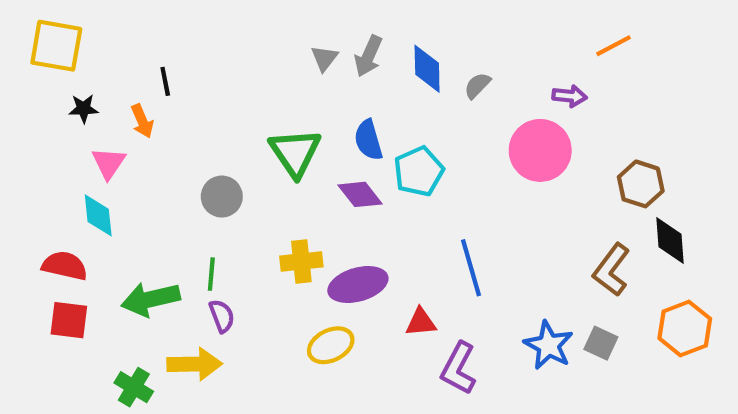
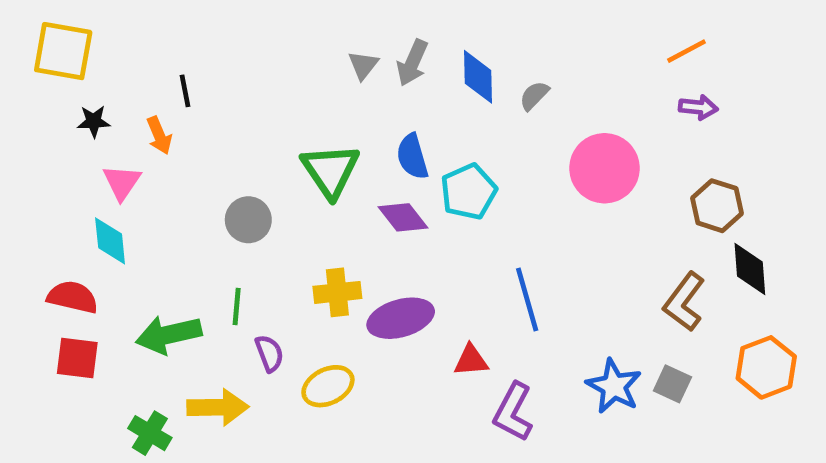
purple arrow: (570, 96) -> (698, 107), moved
purple semicircle: (222, 316) -> (269, 353), moved
yellow ellipse: (331, 345) -> (328, 386), moved

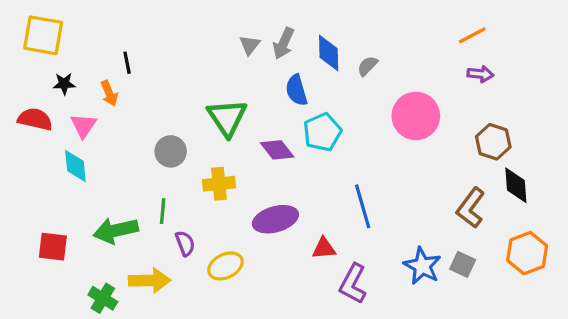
blue semicircle: (412, 157) -> (296, 90), moved
yellow cross: (337, 292) -> (219, 184), moved
red semicircle: (73, 297) -> (35, 119), moved

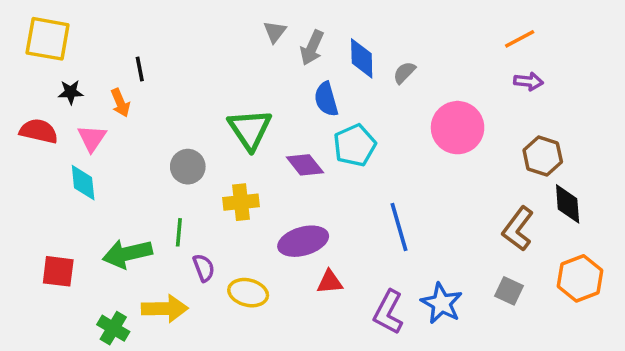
gray triangle: (250, 45) -> (275, 32), moved
red triangle: (324, 248) -> (330, 282), moved
yellow ellipse: (225, 266) -> (248, 293), turned 40
blue star: (422, 266) -> (442, 303), moved

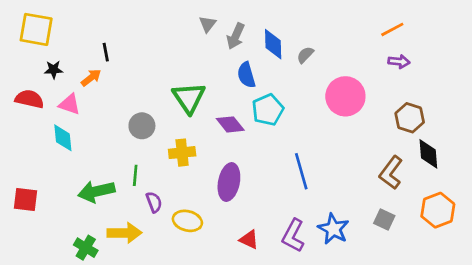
orange arrow: (120, 103) -> (91, 78), turned -105
pink triangle: (92, 138) -> (70, 104), turned -45
purple ellipse: (303, 241) -> (229, 182), turned -63
red square: (58, 271) -> (25, 199), moved
red triangle: (330, 282) -> (249, 240), moved, turned 30

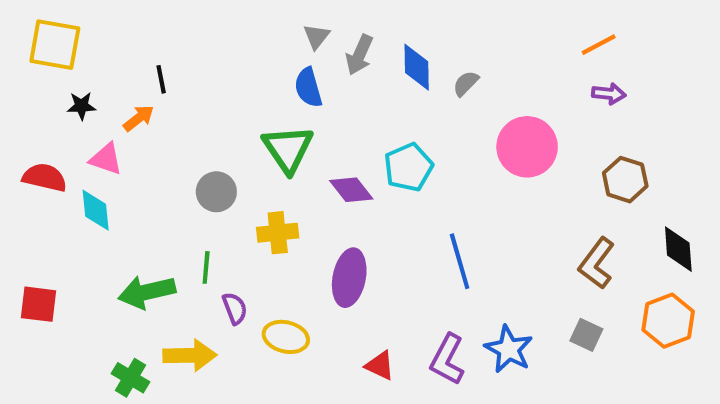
blue semicircle: (246, 75) -> (308, 88), moved
red semicircle: (29, 99) -> (45, 177), moved
black diamond: (428, 154) -> (678, 249), moved

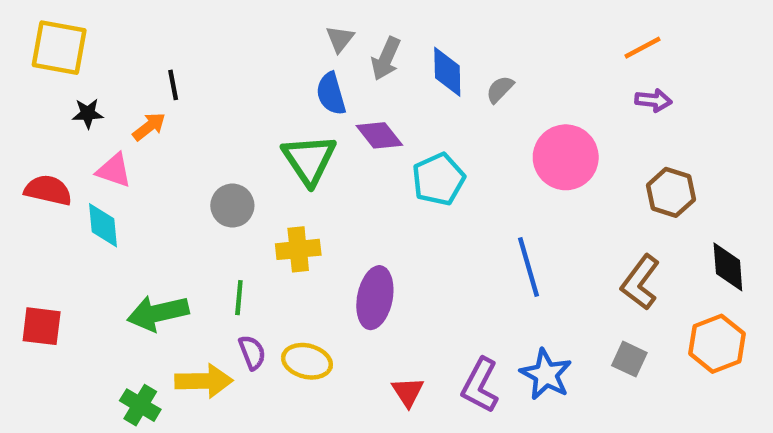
purple diamond: (351, 190) -> (379, 135), moved
blue line: (460, 261) -> (528, 267), moved
green line: (206, 267) -> (239, 298), moved
purple semicircle: (235, 308) -> (252, 352), moved
red triangle: (380, 366) -> (408, 392), turned 32

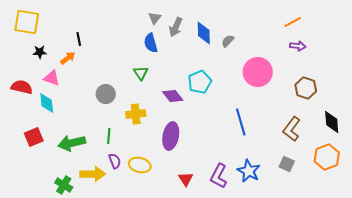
purple diamond: (379, 135) -> (173, 96), moved
green triangle: (309, 159) -> (141, 73), size x0.6
red square: (42, 326) -> (34, 137), moved, turned -30

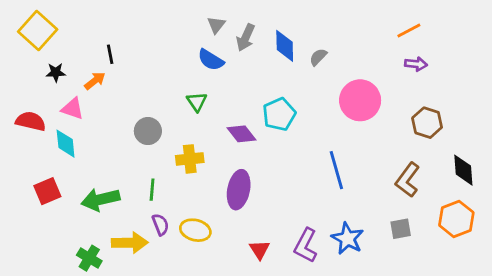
yellow square: (27, 22) -> (38, 31), turned 32
blue semicircle: (151, 43) -> (211, 60), turned -42
gray square: (287, 164) -> (401, 229), turned -35

